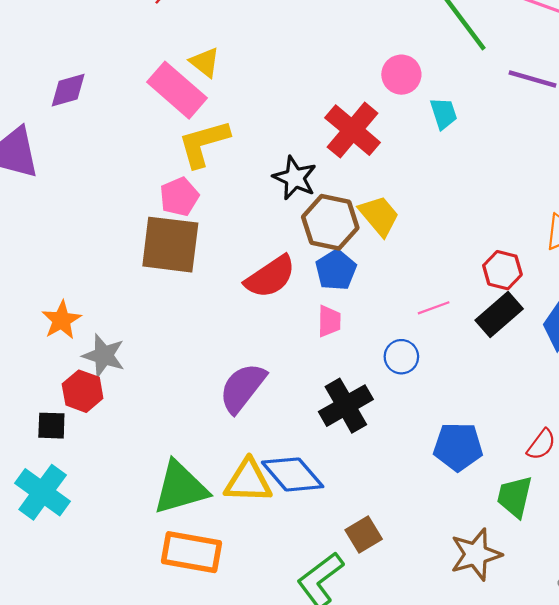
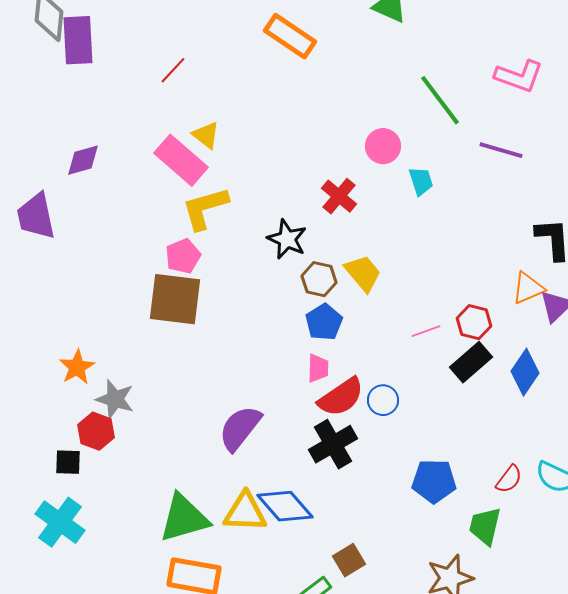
red cross: (353, 130) -> (339, 196), size x0.7
brown hexagon: (330, 222) -> (319, 279), size x0.7
red semicircle: (270, 277) -> (341, 397), moved
pink line: (434, 308) -> (426, 331), moved

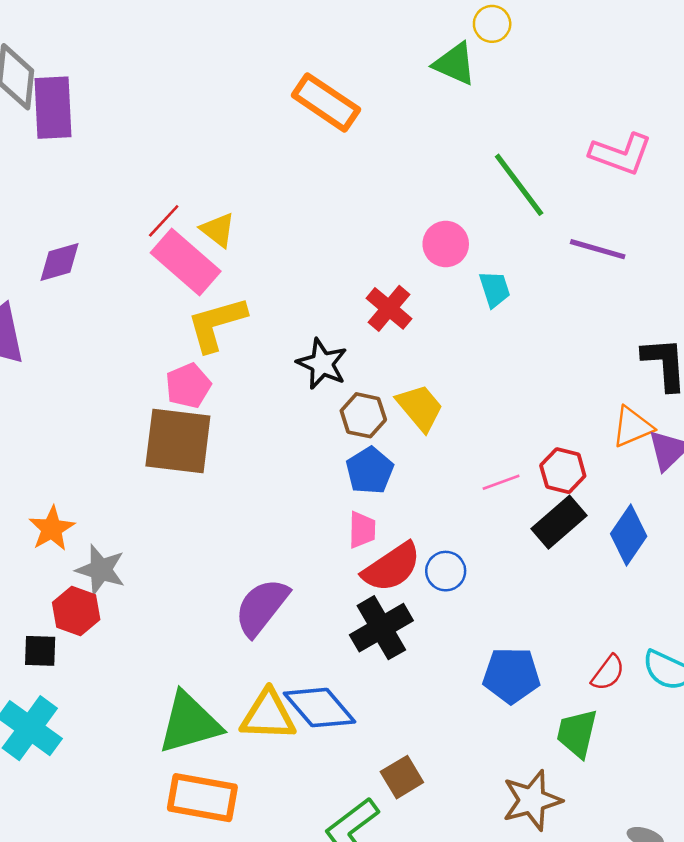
red line: (173, 70) -> (164, 221), moved

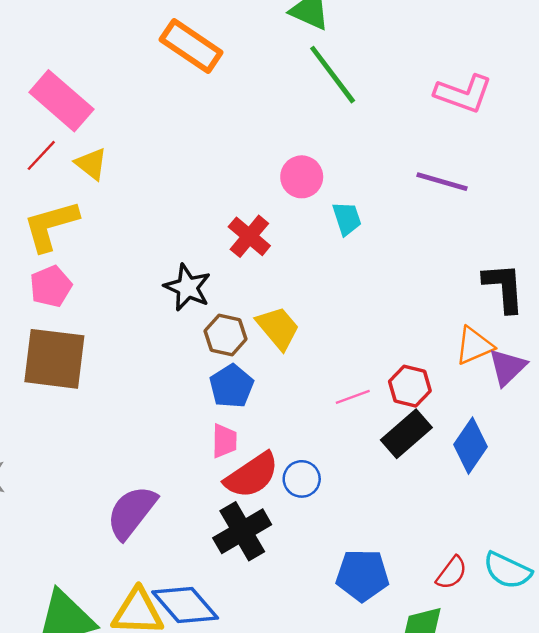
green line: (519, 185) -> (333, 75), moved
pink rectangle: (186, 262) -> (61, 101), moved
yellow L-shape: (217, 324) -> (51, 226), moved
pink pentagon: (188, 386) -> (51, 286), moved

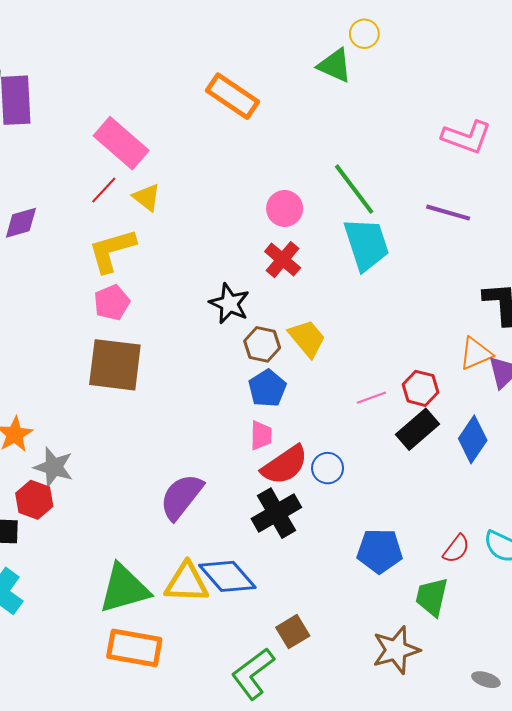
green line: (333, 75) -> (354, 189), moved
pink circle: (302, 177) -> (285, 208), moved
cyan trapezoid: (347, 218) -> (366, 244), size x1.8

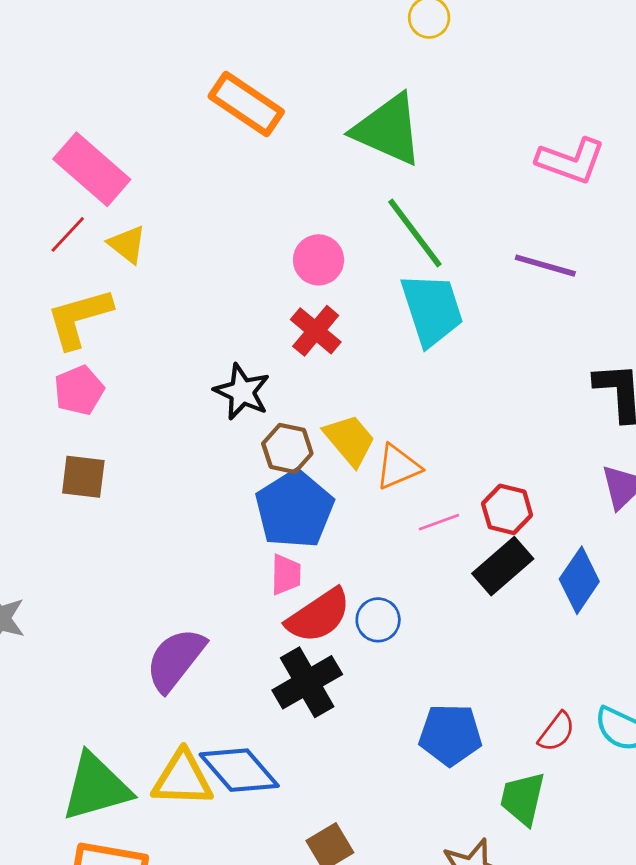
green triangle: (335, 65) -> (388, 130), moved, size x1.5
orange triangle: (476, 354) -> (398, 467), moved
brown square: (115, 365) -> (83, 477), size x0.6
blue pentagon: (267, 388) -> (294, 509), size x1.5

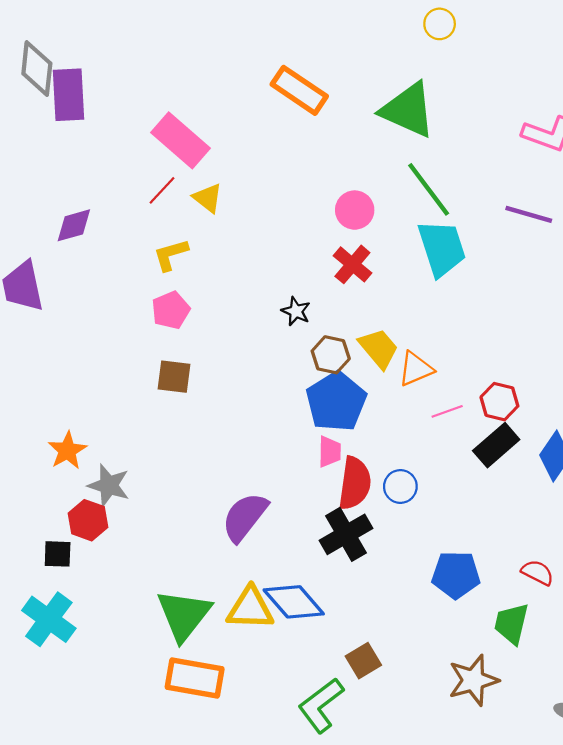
yellow L-shape: (79, 318) -> (171, 255), size x0.7
black star: (242, 392) -> (296, 311), size x0.7
red semicircle: (319, 616) -> (355, 483), turned -48
red semicircle: (557, 732) -> (538, 572), turned -100
green triangle: (96, 787) -> (184, 615), turned -36

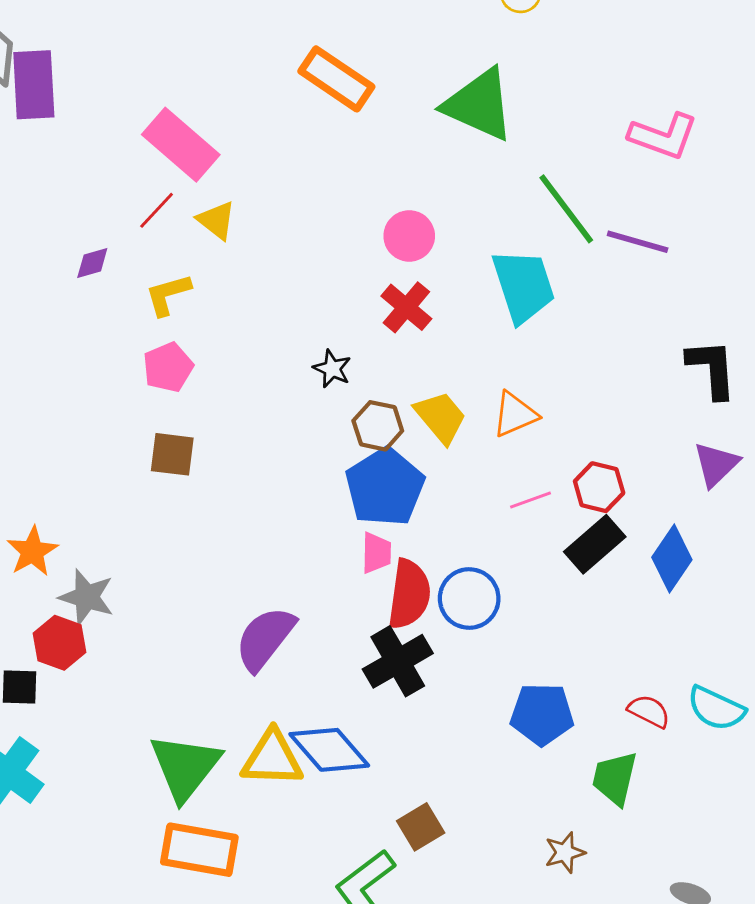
green line: (429, 189) -> (566, 209), moved
purple diamond: (74, 225) -> (92, 263), moved, size x0.7
orange triangle: (416, 369) -> (515, 414), moved
blue circle: (400, 486) -> (469, 598), size x1.4
brown star: (473, 680) -> (565, 853), size x0.6

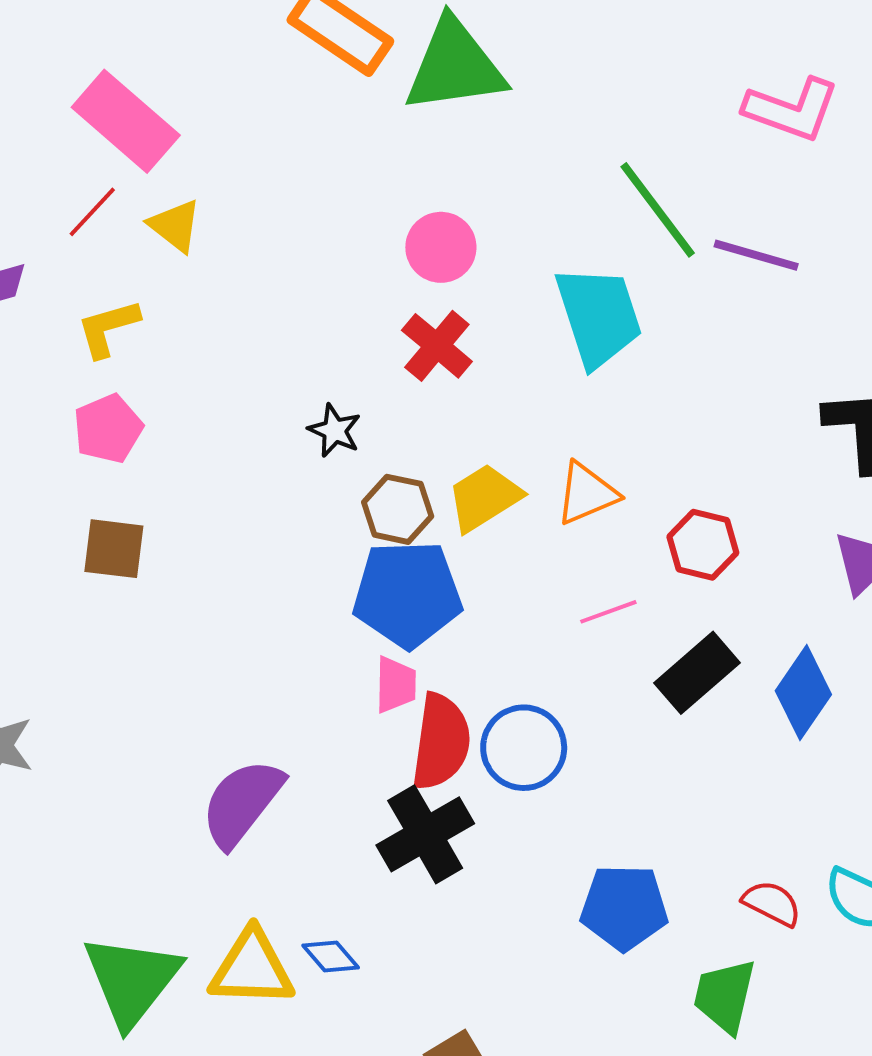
green triangle: (479, 105) -> (455, 66), moved, turned -32
yellow trapezoid: (441, 417) -> (484, 498), turned -82
blue pentagon: (385, 487) -> (407, 594), turned 30
red hexagon: (599, 487) -> (703, 545), moved
blue diamond: (329, 750) -> (331, 957), size x0.5

